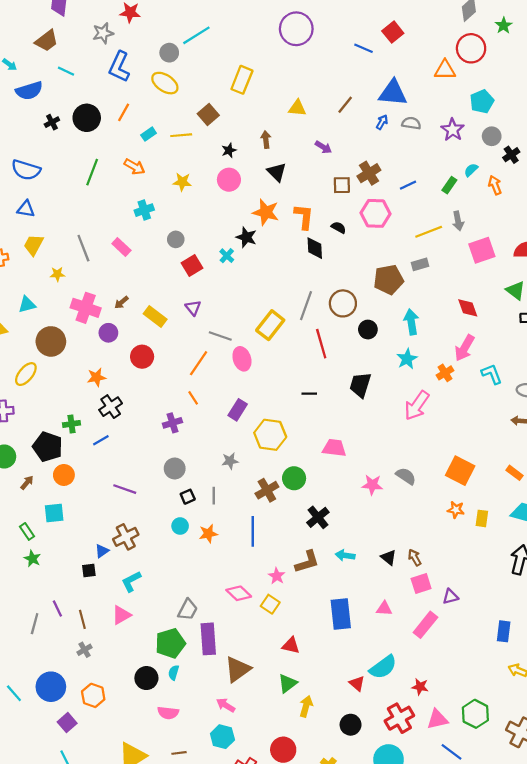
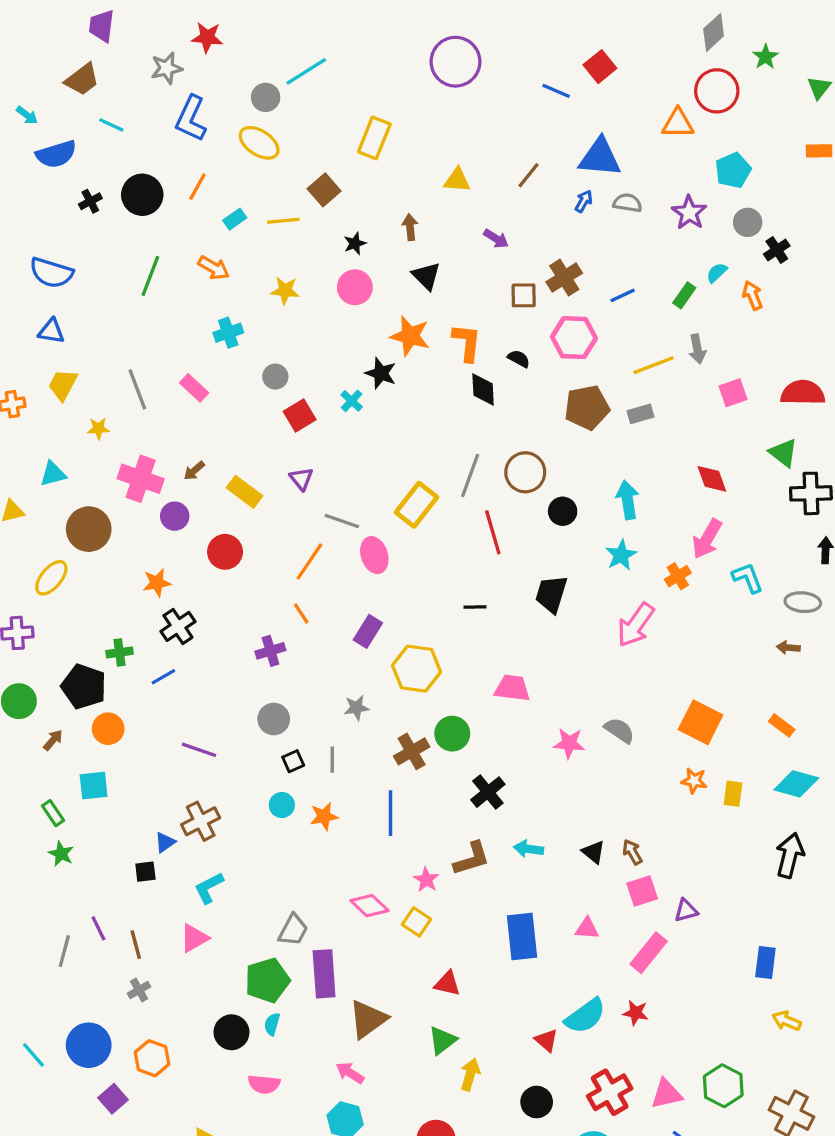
pink square: (482, 250) -> (733, 393), size x0.7
brown pentagon: (389, 280) -> (587, 407), moved
red star: (420, 687) -> (636, 1013), moved

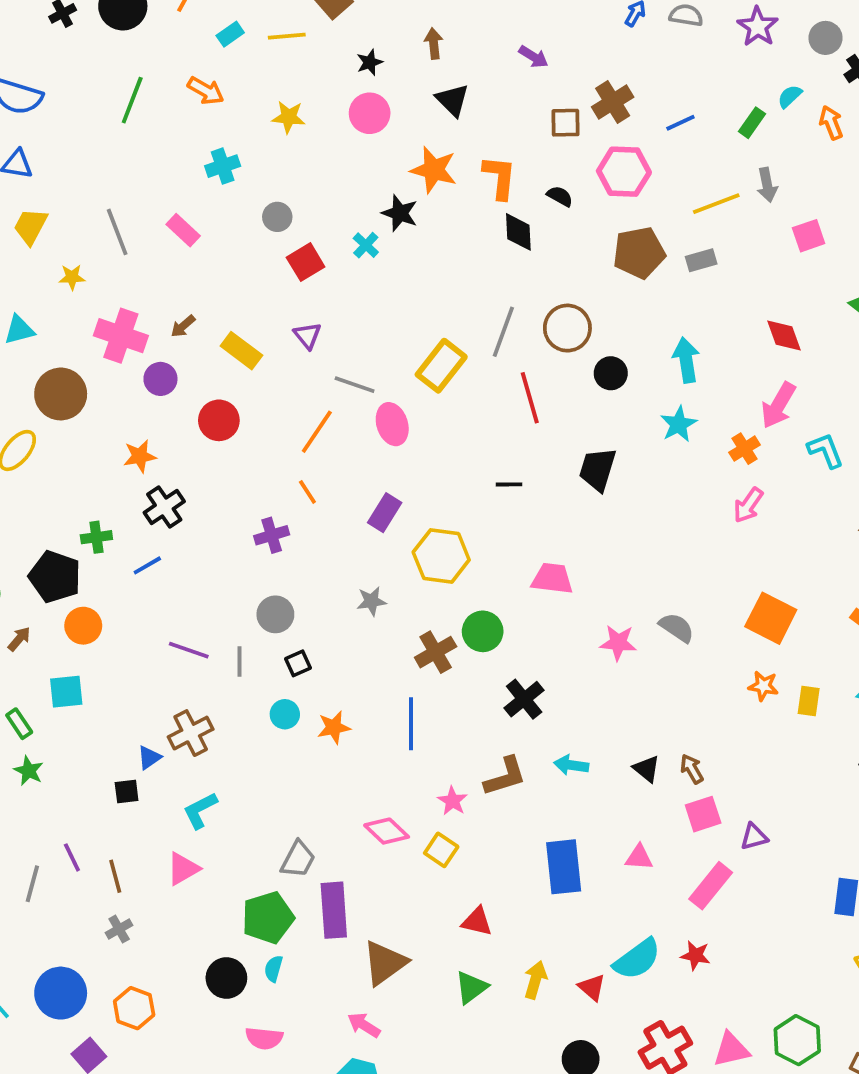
pink arrow: (636, 625) -> (748, 505), moved, size x0.7
gray line: (332, 760) -> (240, 661), moved
yellow arrow: (470, 1074) -> (535, 980), moved

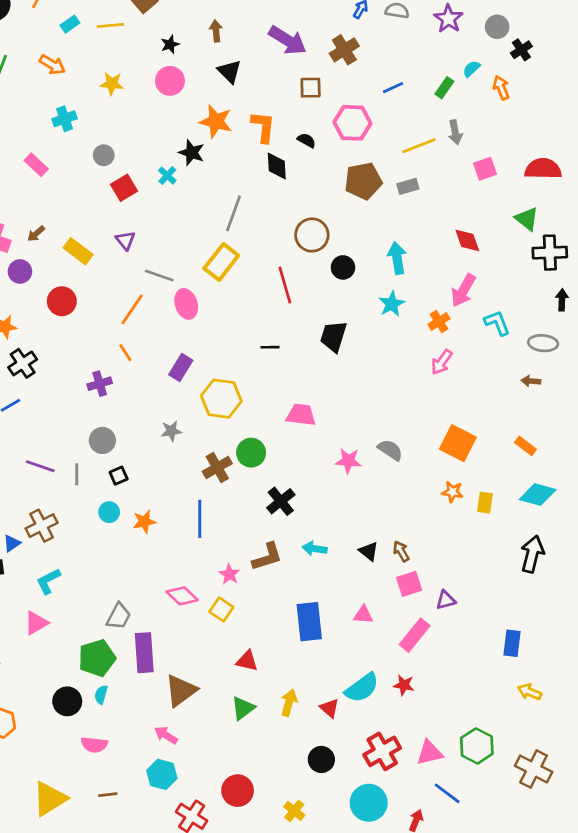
purple arrow: (533, 57) -> (288, 40), size x1.8
brown cross: (613, 102) -> (344, 50), moved
gray line: (503, 332) -> (233, 213), moved

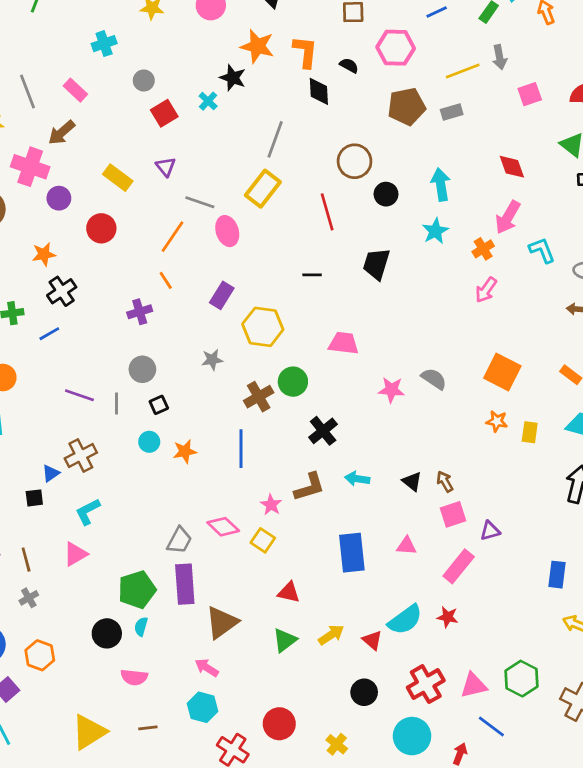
brown arrow: (36, 234) -> (62, 133), moved, size x1.5
gray trapezoid: (119, 616) -> (179, 540), moved
yellow arrow: (289, 703) -> (331, 635), turned 40

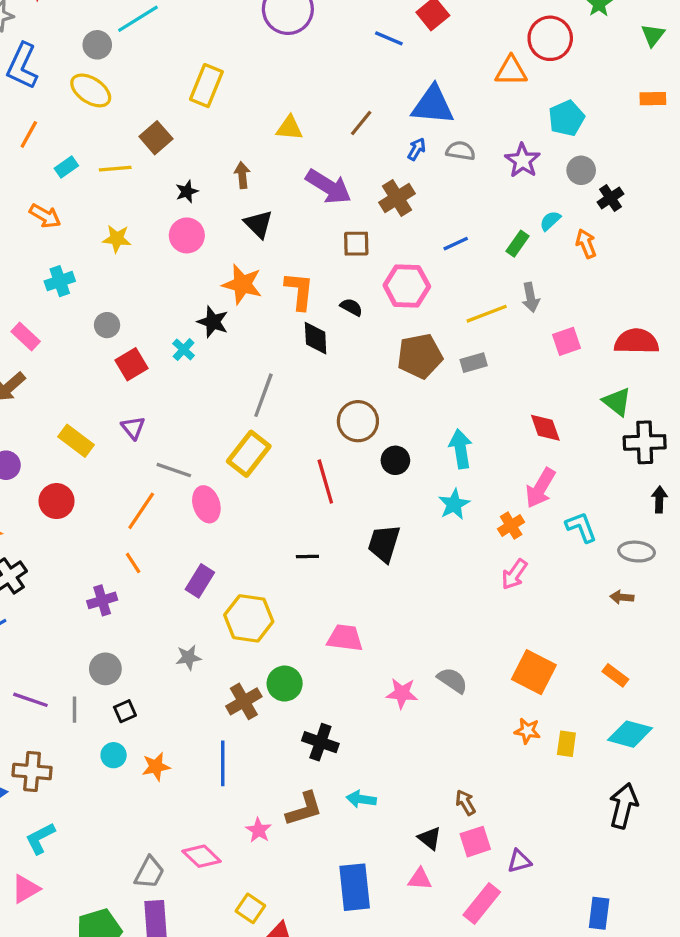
black cross: (323, 431) -> (320, 742), turned -32
brown cross: (81, 455) -> (32, 772), turned 32
black triangle: (412, 481) -> (430, 838), moved
yellow square: (263, 540) -> (250, 908), moved

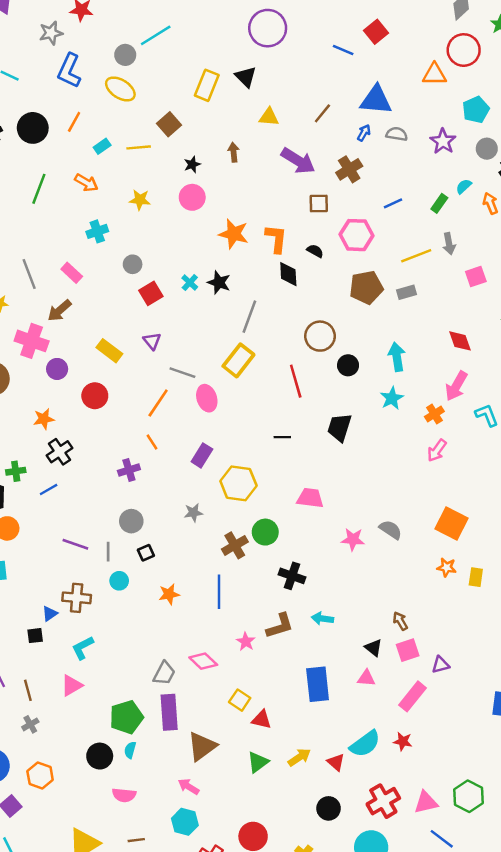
black triangle: (259, 224) -> (246, 77), moved
black star: (213, 322) -> (219, 283), moved
cyan circle: (114, 755) -> (119, 581), moved

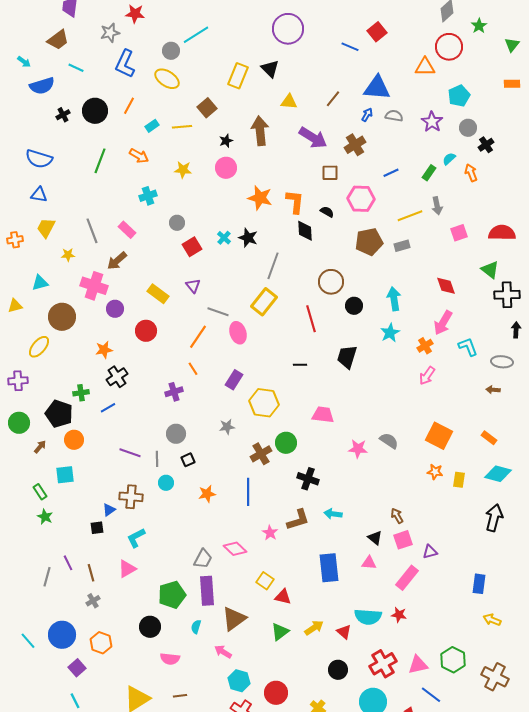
brown arrow: (234, 152) -> (260, 131), size x1.8
cyan semicircle: (365, 744) -> (368, 617), turned 40
cyan semicircle: (130, 750) -> (196, 627), moved
cyan hexagon: (185, 822) -> (239, 681), moved

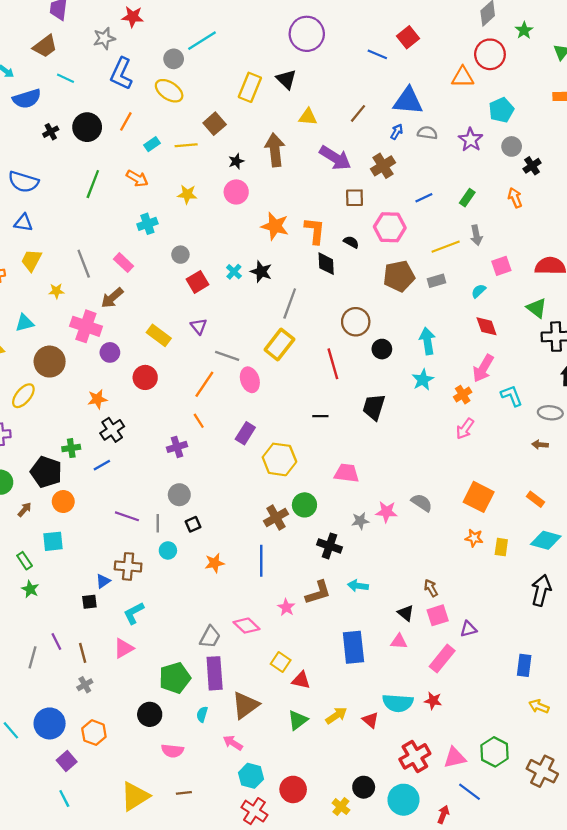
cyan semicircle: (449, 159) -> (479, 291), moved
gray star: (227, 427) -> (360, 521), moved
black circle: (338, 670) -> (364, 787), moved

